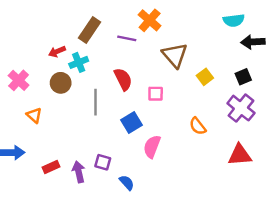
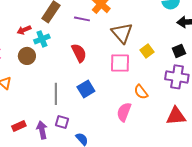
pink square: (156, 94) -> (120, 63), moved, size x1.5
gray line: (95, 102) -> (56, 94), moved
purple cross: (241, 108) -> (177, 77), turned -30
pink semicircle: (152, 147) -> (124, 112), moved

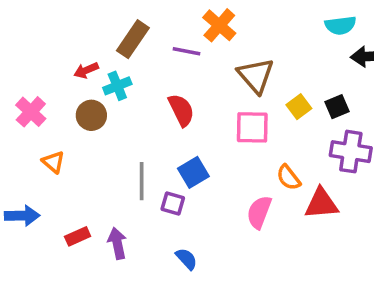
black square: (179, 51) -> (337, 107), moved
red triangle: (176, 116) -> (321, 204), moved
purple square: (62, 122) -> (173, 204), moved

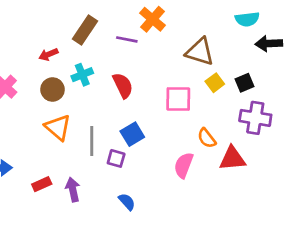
brown triangle: (256, 76) -> (200, 52), moved, turned -32
cyan cross: (117, 86) -> (82, 75), moved
orange triangle: (53, 162) -> (58, 127), moved, size x1.5

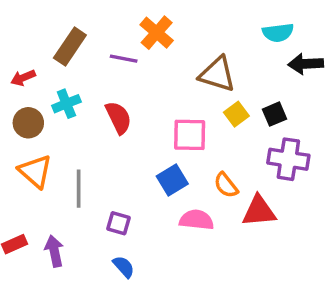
blue square: (132, 134) -> (172, 180), moved
purple square: (116, 158) -> (118, 223), moved
pink semicircle: (184, 165) -> (196, 220), turned 75

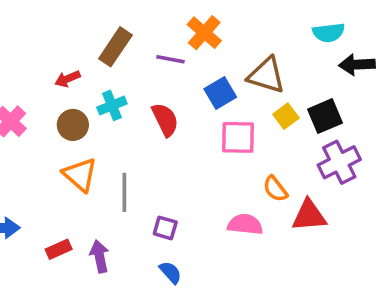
black square: (275, 114) -> (325, 116), size x1.4
purple cross: (288, 159) -> (339, 162), turned -36
blue square: (172, 180) -> (220, 93), moved

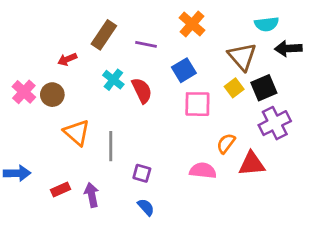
orange cross: (204, 33) -> (192, 24), moved
brown triangle: (266, 75) -> (242, 57), moved, turned 32
cyan cross: (112, 105) -> (113, 80), moved, turned -30
brown circle: (73, 125) -> (52, 95), moved
orange semicircle: (275, 189) -> (226, 143), turned 75

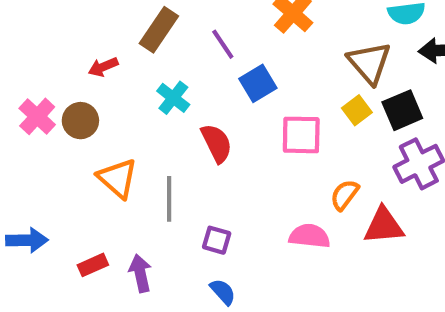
purple line: (146, 44) -> (223, 44), turned 45
blue square: (184, 70) -> (258, 83), moved
red semicircle: (142, 91) -> (217, 143), moved

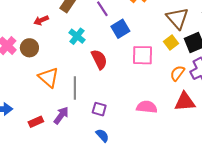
orange semicircle: (345, 195) -> (177, 73), moved
purple arrow: (140, 273) -> (61, 115), moved, turned 48

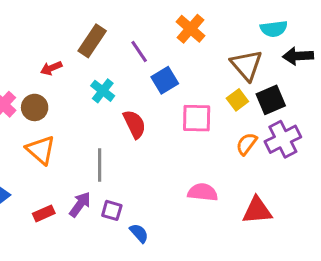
orange triangle: (48, 77) -> (41, 150), moved
red triangle: (185, 102) -> (257, 210), moved
purple square: (99, 109) -> (112, 210), moved

